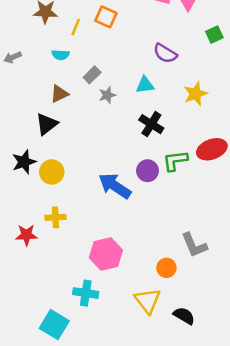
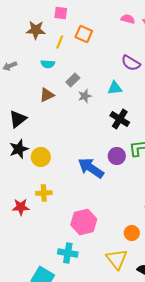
black triangle: (47, 124) -> (18, 119), moved

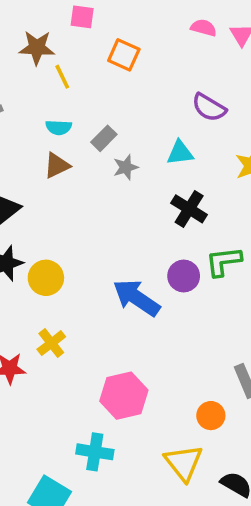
yellow line: (60, 42) -> (62, 77), moved, turned -48
cyan semicircle: (48, 64) -> (59, 127), moved
yellow cross: (44, 193) -> (51, 343), turned -35

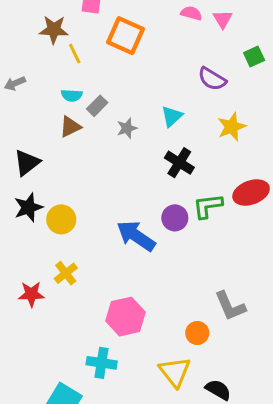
orange square: (124, 55) -> (126, 36), size x1.4
purple semicircle: (209, 107) -> (212, 79), moved
gray rectangle: (104, 138) -> (97, 106), moved
cyan triangle: (180, 153) -> (172, 116), turned -35

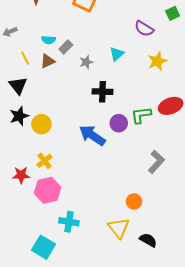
yellow line: (75, 54) -> (25, 58), moved
black triangle: (27, 163) -> (18, 86), turned -30
black cross: (179, 163) -> (102, 92), moved, turned -30
gray L-shape: (230, 306) -> (156, 162), moved, turned -115
pink hexagon: (126, 317) -> (48, 190), moved

